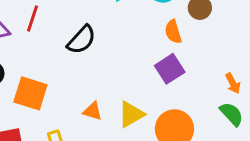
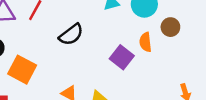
purple square: (170, 69) -> (122, 57), moved, turned -30

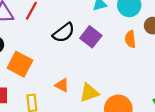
purple square: (122, 57) -> (91, 37), moved

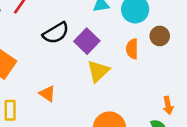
yellow triangle: (89, 93) -> (98, 71), moved, turned -30

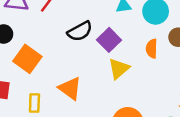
orange triangle: (47, 94) -> (70, 88), size x1.5

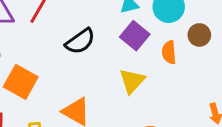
purple square: (109, 40) -> (135, 36), moved

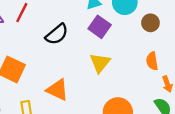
orange semicircle: (169, 52) -> (152, 61), moved

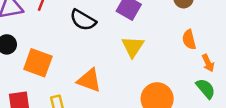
black semicircle: (57, 34) -> (83, 20), turned 75

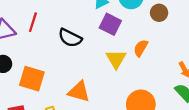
orange semicircle: (189, 40) -> (141, 48), moved, turned 48

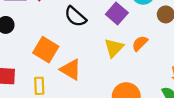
orange square: (32, 79) -> (46, 50), moved

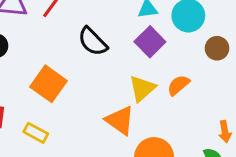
orange triangle: (71, 70) -> (120, 120), moved
yellow rectangle: (39, 86) -> (36, 133), turned -63

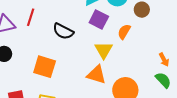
orange semicircle: (178, 85) -> (124, 32), moved

